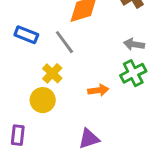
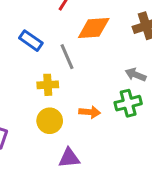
yellow cross: (52, 73) -> (48, 85), turned 30
yellow circle: (43, 100) -> (50, 121), moved

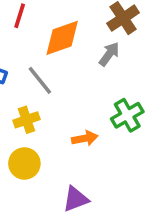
gray arrow: (136, 75) -> (109, 54), moved, turned 120
yellow circle: (50, 121) -> (24, 163), moved

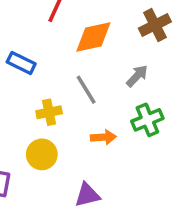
gray arrow: (109, 54) -> (137, 76), moved
gray line: (40, 80) -> (86, 90), moved

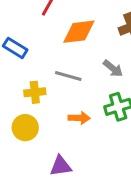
gray arrow: (137, 76) -> (113, 68), turned 80
gray line: (86, 90) -> (68, 76), turned -48

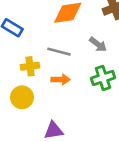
orange arrow: (79, 118) -> (61, 80), moved

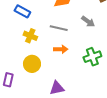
yellow cross: (30, 66) -> (30, 36), moved, turned 32
green cross: (103, 78) -> (92, 57), moved

